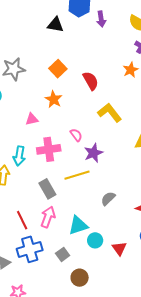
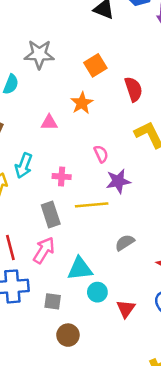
pink cross: (49, 149) -> (62, 177), moved, size x0.6
gray square: (63, 254) -> (53, 301), turned 32

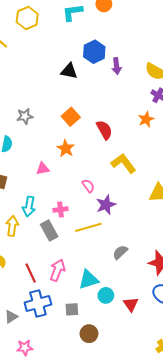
gray star: (39, 54) -> (25, 116), size x0.7
gray rectangle: (51, 214) -> (49, 230), moved

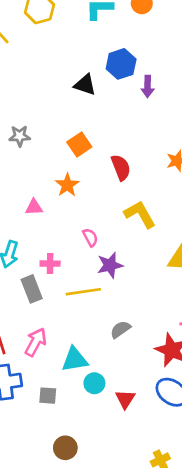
brown circle: (89, 334) -> (65, 448), moved

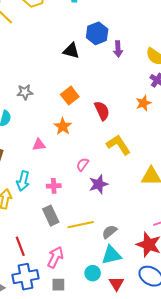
pink semicircle: (90, 237) -> (83, 164), turned -112
gray rectangle: (32, 289) -> (51, 216), moved
yellow line: (83, 292) -> (81, 225), moved
pink arrow: (36, 342) -> (55, 257), moved
cyan triangle: (75, 360) -> (111, 255), moved

